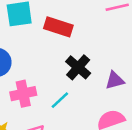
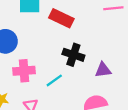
black cross: (78, 67) -> (73, 55), turned -30

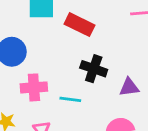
cyan line: (54, 80) -> (70, 99), turned 42

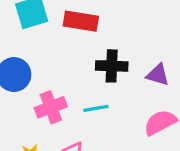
purple triangle: (129, 87) -> (158, 75), turned 40

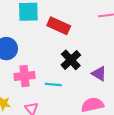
black cross: (112, 66) -> (71, 60), turned 30

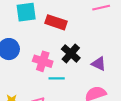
pink cross: (24, 76) -> (43, 61), moved, turned 30

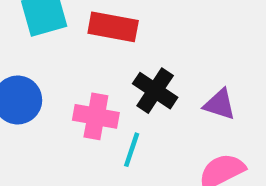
cyan line: (57, 78) -> (132, 150), turned -63

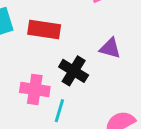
purple triangle: (220, 104) -> (110, 48), moved

